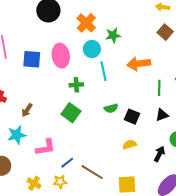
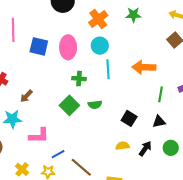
green star: (113, 35) -> (133, 15), moved
green semicircle: (111, 108) -> (95, 105), moved
black arrow: (159, 154) -> (145, 149), moved

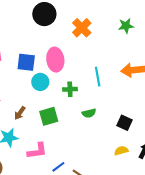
green star: (133, 15) -> (126, 26), moved
cyan circle: (100, 46) -> (40, 82), moved
green square: (69, 105) -> (49, 116), moved, turned 36

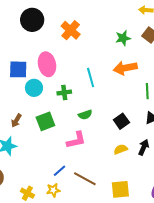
green star: (126, 26) -> (123, 38), moved
black square: (125, 123) -> (121, 121), turned 35
pink L-shape: (37, 151) -> (76, 140), moved

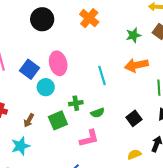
orange cross: (71, 30) -> (89, 18), moved
blue square: (18, 69) -> (29, 69), turned 36
green cross: (64, 93) -> (76, 103), moved
yellow semicircle: (121, 149) -> (134, 154), moved

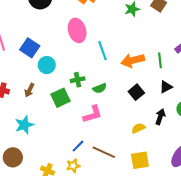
pink ellipse: (58, 63) -> (77, 30), moved
orange arrow: (136, 65) -> (133, 60), moved
brown arrow: (29, 120) -> (29, 90), moved

